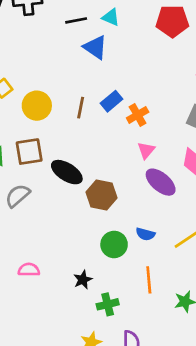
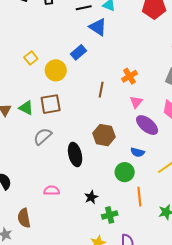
blue rectangle: (112, 101) -> (78, 52), moved
brown line: (81, 108) -> (101, 90), moved
black ellipse: (67, 172) -> (75, 155), moved, turned 45
blue semicircle: (145, 234) -> (138, 152), moved
green circle: (114, 244) -> (125, 172), moved

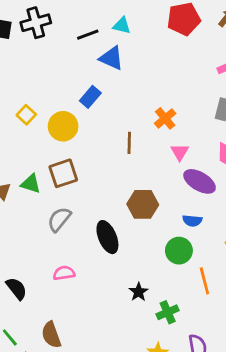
pink semicircle: (52, 190) -> (64, 273), moved

